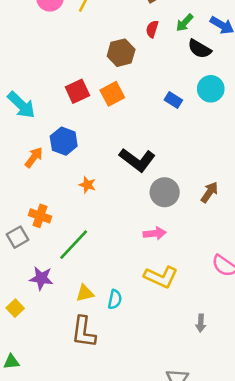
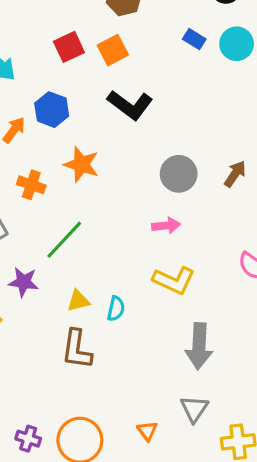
blue rectangle: (173, 100) -> (194, 39), moved
black L-shape: (137, 160) -> (130, 105), moved
orange star: (87, 185) -> (81, 164), size x1.6
orange cross: (40, 216) -> (31, 185), moved
gray arrow: (201, 323) -> (199, 346), moved, size x2.0

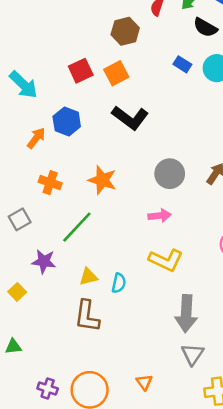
orange star: (81, 164) -> (102, 180), moved
gray triangle: (194, 409) -> (193, 354), moved

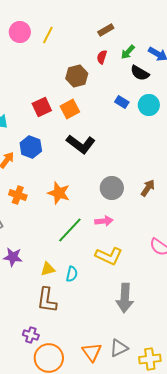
green line: (77, 227) -> (70, 230), moved
gray triangle: (193, 354) -> (119, 348), moved, turned 30
orange triangle: (144, 382) -> (92, 352), size x1.5
purple cross: (48, 389) -> (31, 335), moved

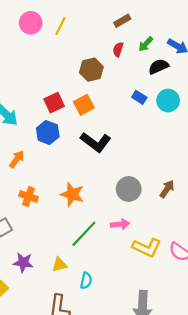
black semicircle: (140, 73) -> (158, 66), turned 126
blue hexagon: (31, 147) -> (48, 133), moved
yellow L-shape: (109, 256) -> (147, 248), moved
yellow triangle: (48, 269) -> (59, 265), moved

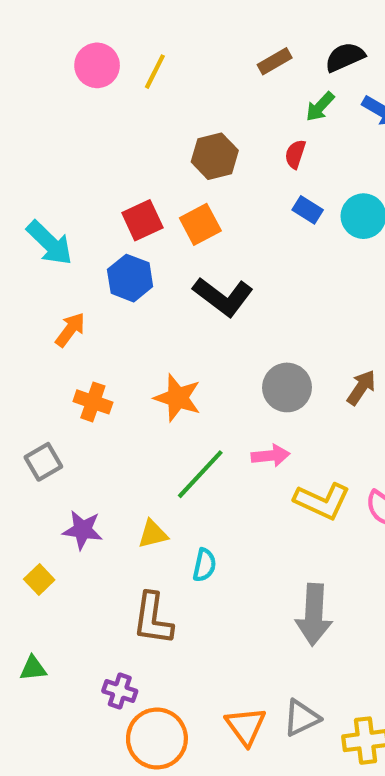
red semicircle: (118, 49) -> (295, 154), moved
black semicircle: (158, 66) -> (345, 57), moved

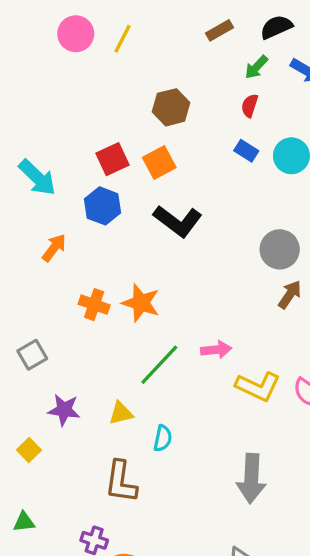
red semicircle: (295, 154) -> (250, 106), moved
gray circle: (287, 387) -> (280, 249), moved
orange cross: (93, 402) -> (94, 305), moved

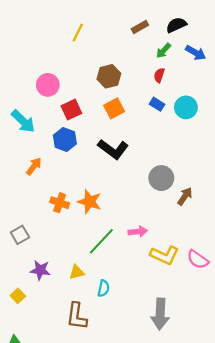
pink circle: (76, 34) -> (48, 85), moved
orange square: (159, 162) -> (114, 108), moved
gray circle: (280, 249) -> (161, 178), moved

